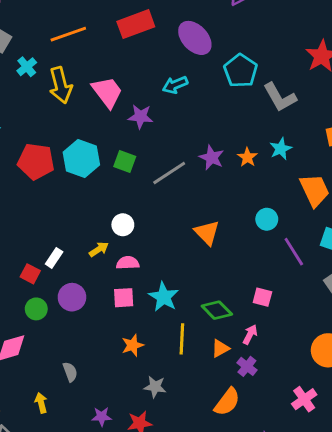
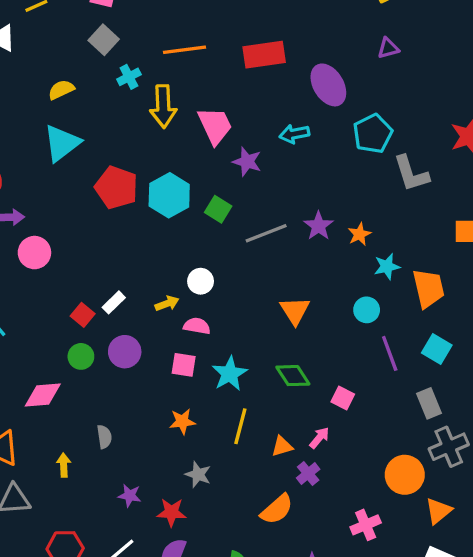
cyan star: (281, 149) -> (387, 267), moved
green diamond: (217, 310) -> (293, 376), moved

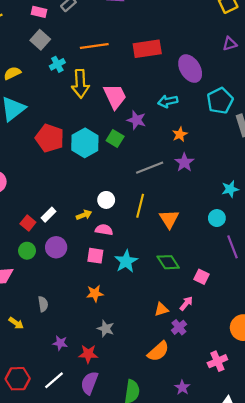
green square: (218, 209) -> (115, 138), moved
orange star: (359, 234) -> (180, 134), moved
yellow line: (240, 426) -> (140, 206), moved
yellow arrow: (64, 465) -> (16, 323), turned 128

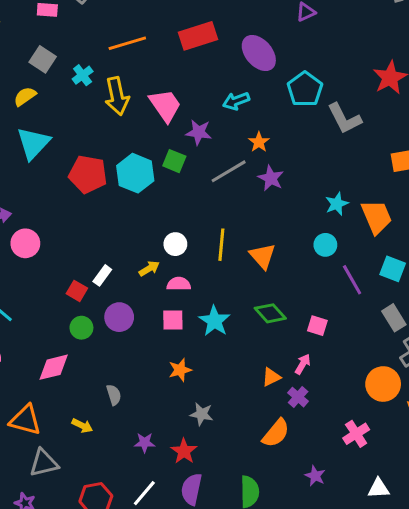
gray square: (40, 40) -> (43, 59), moved
gray line: (150, 168) -> (229, 171), moved
red star: (88, 354) -> (184, 451), turned -30

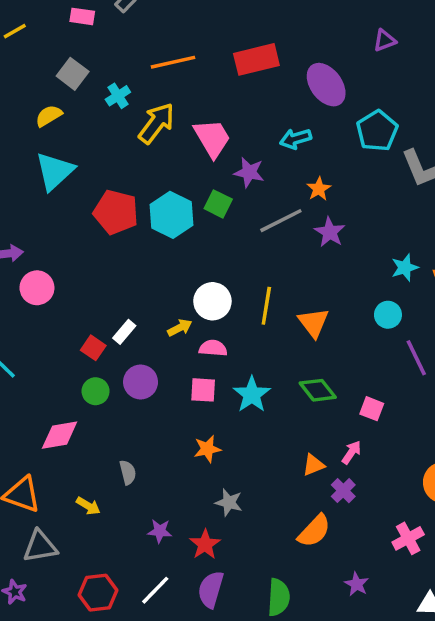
yellow arrow: (117, 96) -> (156, 123), turned -135
white circle: (175, 244) -> (212, 301), size x1.4

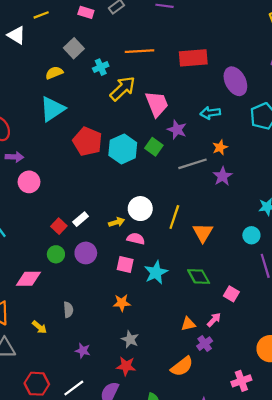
red star: (205, 544) -> (126, 366), moved, turned 30

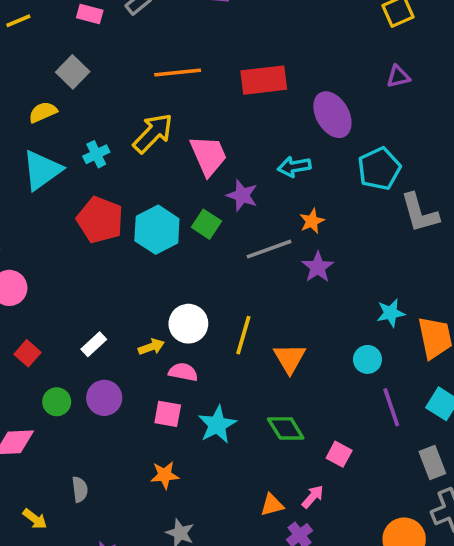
cyan cross: (101, 67) -> (96, 154), moved
red square: (59, 226) -> (28, 353), moved

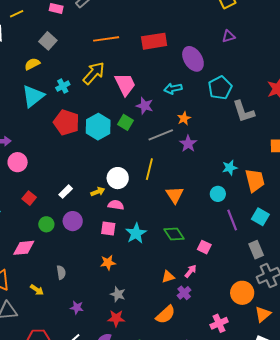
yellow line: (243, 335) -> (149, 169), moved

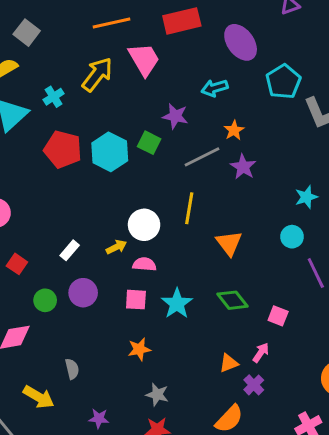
pink trapezoid: (125, 84) -> (144, 59), moved
yellow arrow: (37, 290) -> (39, 397), size x1.5

